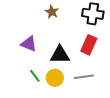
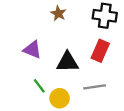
yellow circle: (55, 78) -> (60, 98), moved

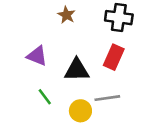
yellow circle: (60, 98) -> (80, 111), moved

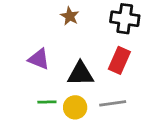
green line: (45, 97) -> (47, 102), turned -54
yellow circle: (80, 111) -> (75, 107), moved

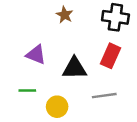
green line: (47, 102) -> (27, 91), moved
yellow circle: (75, 107) -> (57, 107), moved

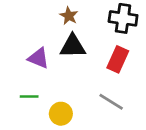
black triangle: (74, 68) -> (73, 46), moved
gray line: (104, 96) -> (111, 102), turned 40

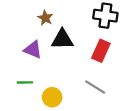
brown star: (69, 16) -> (45, 18), moved

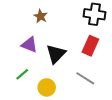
black triangle: (62, 39) -> (56, 54), moved, turned -45
green line: (25, 82) -> (22, 74), turned -40

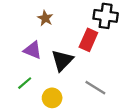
red rectangle: (90, 46) -> (88, 40), moved

